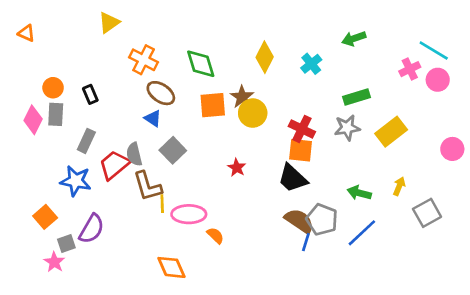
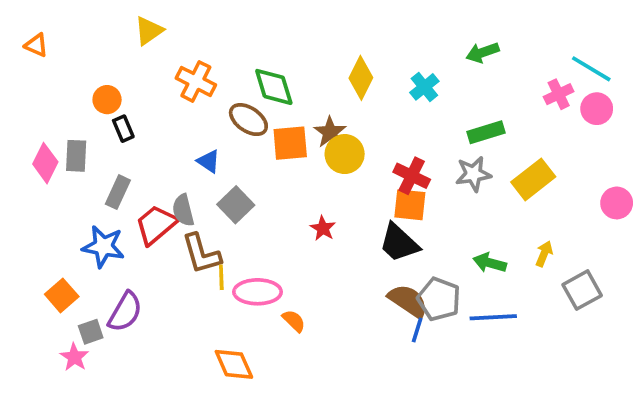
orange circle: (53, 88) -> (107, 100), moved
brown ellipse: (161, 93) -> (248, 120), moved
blue line: (362, 233) -> (493, 317), turned 40

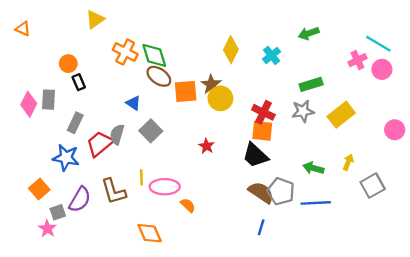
green diamond: (274, 87) -> (154, 55), moved
gray semicircle: (183, 210) -> (117, 134), turned 30
brown L-shape: (201, 254) -> (114, 191), moved
blue line: (417, 330) -> (261, 227), moved

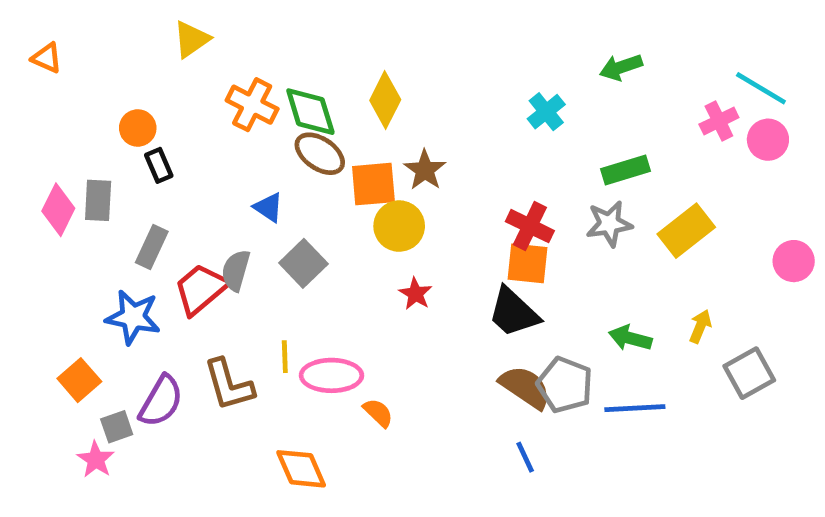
yellow diamond: (231, 50) -> (385, 100), moved
yellow circle: (220, 98) -> (399, 226), moved
blue line: (261, 227) -> (525, 457), turned -42

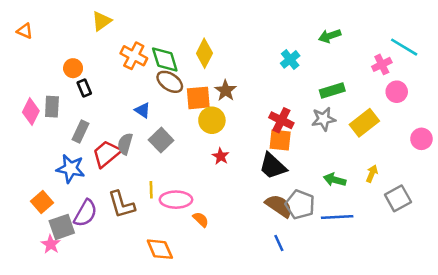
pink circle: (768, 140) -> (397, 92), moved
gray square: (117, 427) -> (62, 227), size x1.5

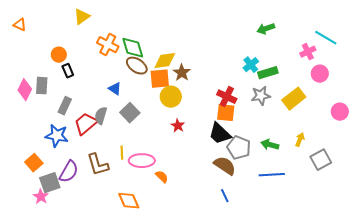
yellow diamond: (204, 53) -> (165, 61), moved, turned 55
cyan cross: (290, 59) -> (251, 65), moved
gray pentagon: (300, 205) -> (239, 148), moved

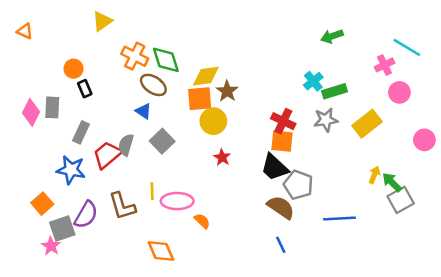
brown ellipse: (137, 66) -> (153, 85), moved
green arrow: (270, 145) -> (392, 182), moved, turned 30

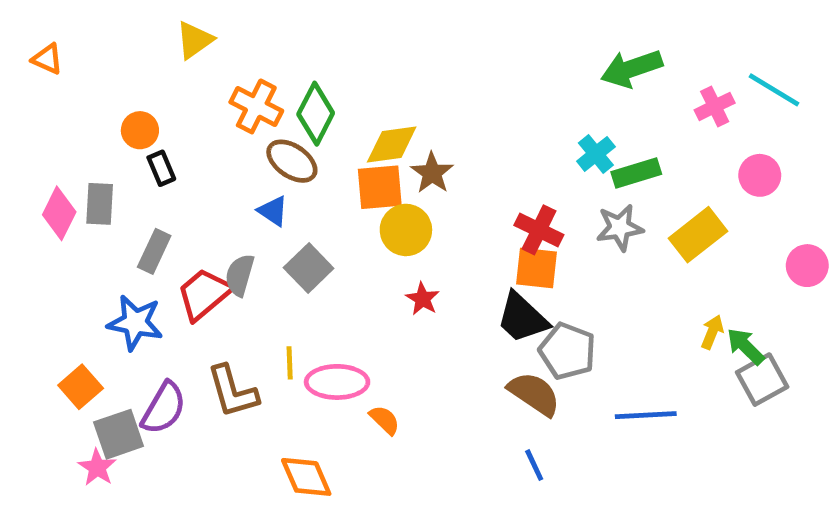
green arrow: (332, 36) -> (632, 68), size x1.4
green diamond: (166, 60) -> (316, 114), turned 44
pink cross: (384, 65) -> (715, 106), moved

